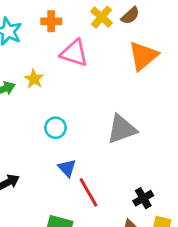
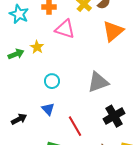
blue triangle: (67, 168) -> (48, 109), moved
black cross: (143, 198) -> (114, 116), moved, size x1.5

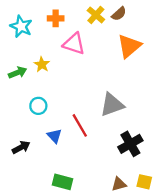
cyan circle: (52, 81) -> (38, 106), moved
red line: (75, 126) -> (80, 125), moved

